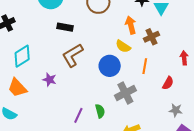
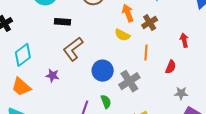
blue circle: (110, 66) -> (103, 71), moved

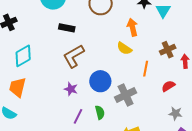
brown cross: (150, 23) -> (168, 50), moved
red semicircle: (171, 67) -> (168, 86), turned -152
purple star: (52, 75) -> (71, 89), moved
orange trapezoid: (21, 87) -> (18, 87), turned 55

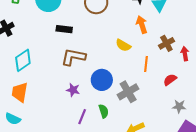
orange arrow: (132, 27) -> (142, 25), moved
brown L-shape: (74, 56) -> (73, 57), turned 45

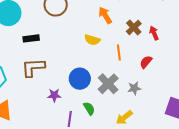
brown L-shape: (73, 57) -> (33, 68), moved
gray star: (179, 106) -> (134, 88), moved

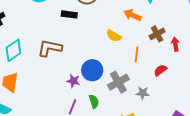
orange arrow: (105, 15) -> (132, 15), turned -48
black rectangle: (31, 38) -> (69, 14), moved
purple star: (54, 95) -> (73, 81), moved

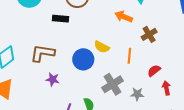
yellow semicircle: (114, 36) -> (102, 47), moved
red arrow: (175, 44) -> (166, 88), moved
blue circle: (92, 70) -> (83, 59), moved
purple star: (73, 81) -> (53, 79), moved

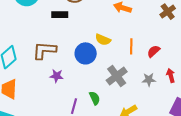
brown cross: (149, 34) -> (168, 12), moved
red semicircle: (154, 71) -> (154, 51), moved
gray star: (137, 94) -> (149, 80), moved

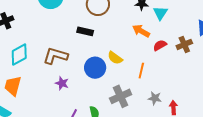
black rectangle: (60, 15) -> (85, 31), moved
red semicircle: (154, 51) -> (160, 45), moved
gray star: (149, 80) -> (155, 98), moved

